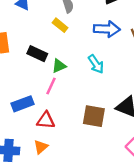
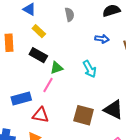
yellow rectangle: (60, 25) -> (39, 31), moved
blue arrow: (107, 29) -> (102, 39), size x0.6

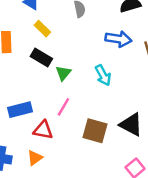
blue arrow: (102, 39) -> (119, 39), size x1.5
green triangle: (57, 68) -> (63, 73), turned -32
pink line: (48, 85) -> (63, 107), moved

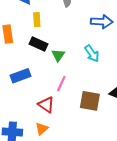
yellow rectangle: (42, 29) -> (37, 20), turned 48
blue rectangle: (20, 110) -> (20, 76), moved
red triangle: (43, 130) -> (46, 105), turned 30

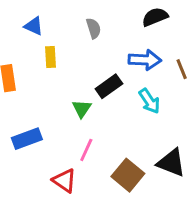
black rectangle: (39, 44) -> (109, 86), moved, turned -60
cyan arrow: (92, 53) -> (149, 101), moved
brown square: (90, 101) -> (128, 175), turned 30

